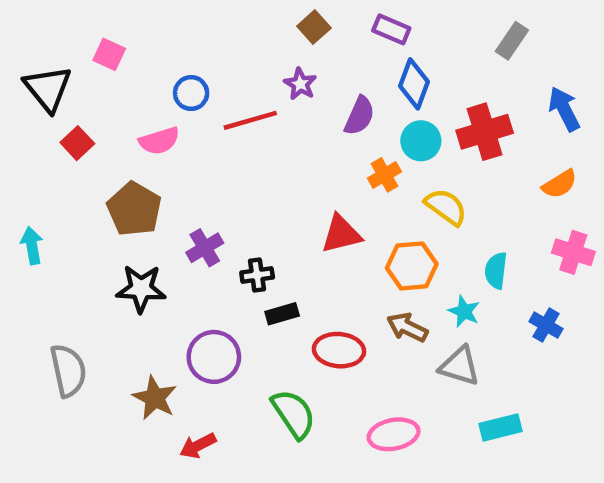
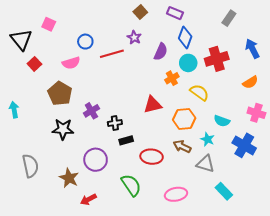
cyan semicircle: (496, 270) -> (222, 121), turned -77
blue cross: (546, 325) -> (244, 145), size x1.6
cyan rectangle: (500, 427) -> (224, 191), turned 60

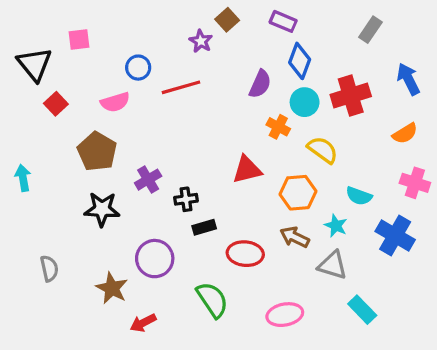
pink square: (49, 24) -> (79, 40), turned -32
purple star: (134, 37) -> (201, 41), moved
orange cross: (172, 78) -> (278, 127), turned -32
gray semicircle: (30, 166) -> (49, 268), size x0.7

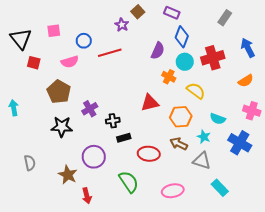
pink square: (79, 40) -> (54, 31), moved
red square: (56, 104) -> (34, 63), turned -32
red arrow: (143, 323) -> (87, 196), turned -77

